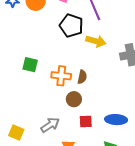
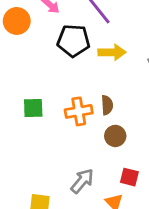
brown circle: (74, 99) -> (115, 136), moved
red square: (86, 122) -> (129, 177), moved, turned 32

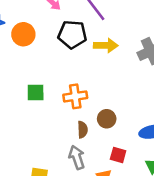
orange circle: (17, 21) -> (23, 34), moved
brown semicircle: (107, 105) -> (83, 130), moved
gray arrow: (82, 181) -> (77, 157), turned -60

